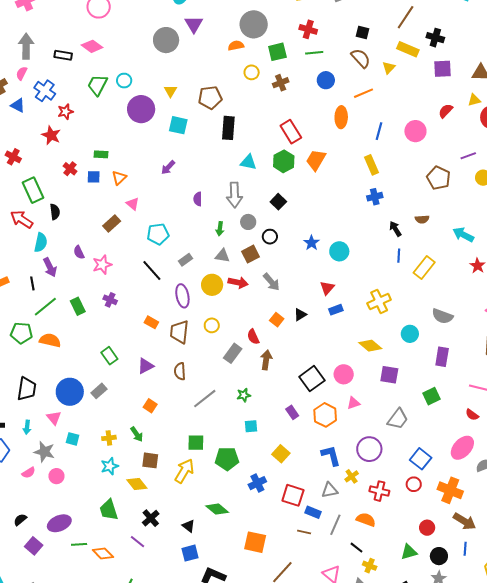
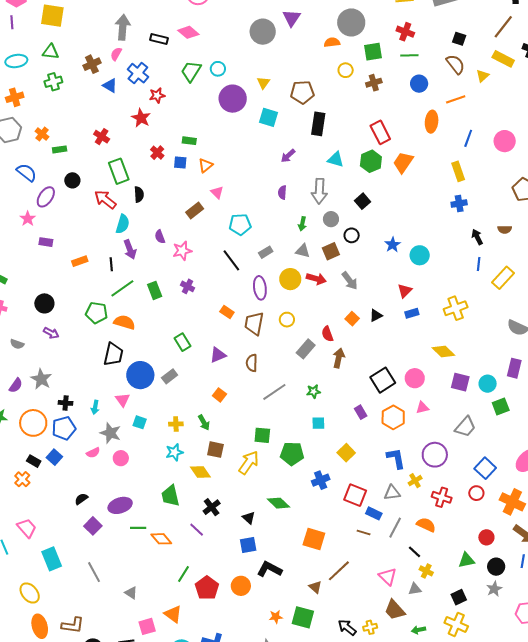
purple arrow: (168, 167) -> (288, 156), moved
cyan circle: (410, 334) -> (488, 384), moved
black trapezoid: (27, 389) -> (113, 354), moved

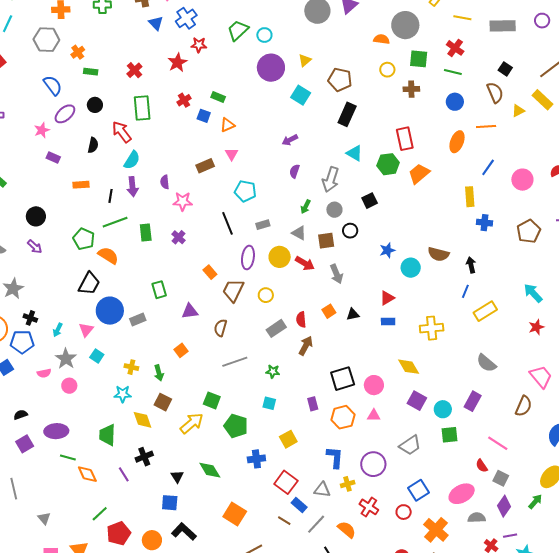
purple arrow: (288, 156) -> (290, 140), moved
black semicircle: (139, 194) -> (93, 145), moved
blue cross: (459, 203) -> (484, 223), moved
brown semicircle: (505, 229) -> (438, 254), moved, size x1.5

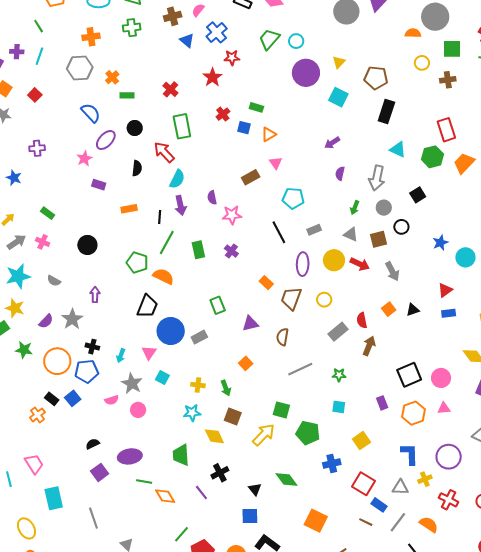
green line: (115, 222) -> (167, 243), turned -35
purple arrow: (35, 247) -> (95, 295), moved, turned -126

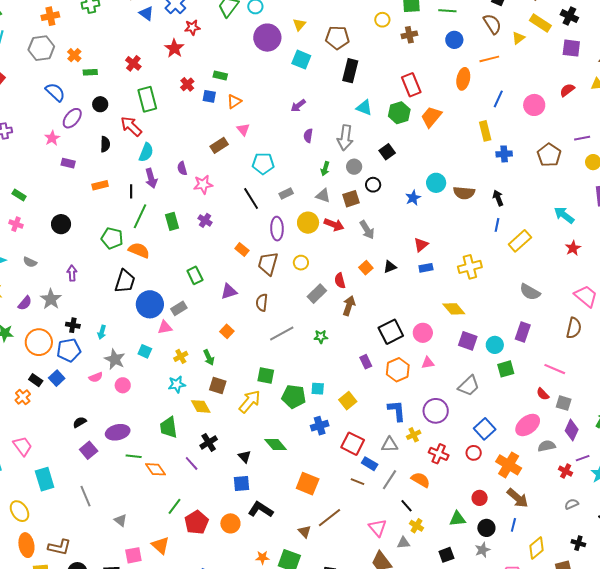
cyan circle: (465, 257) -> (436, 183), moved
pink triangle: (149, 353) -> (165, 327), moved, turned 49
yellow cross: (198, 385) -> (181, 356), turned -32
cyan square: (339, 407) -> (318, 389), moved

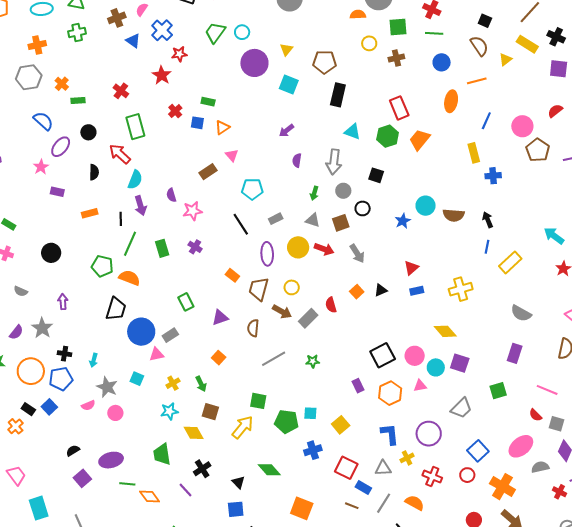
black square: (387, 152) -> (376, 175), turned -35
brown pentagon: (549, 155) -> (538, 150), moved
brown arrow: (349, 306) -> (282, 312), moved, turned 102
cyan circle: (495, 345) -> (436, 367), moved

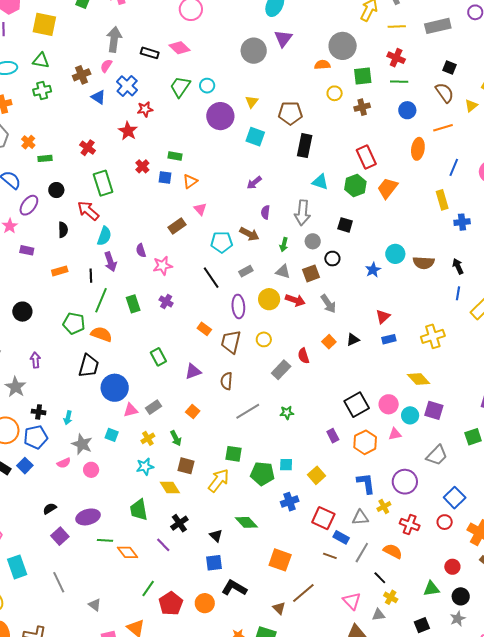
brown arrow: (282, 312) -> (249, 234), moved
gray rectangle: (170, 335) -> (154, 407), moved

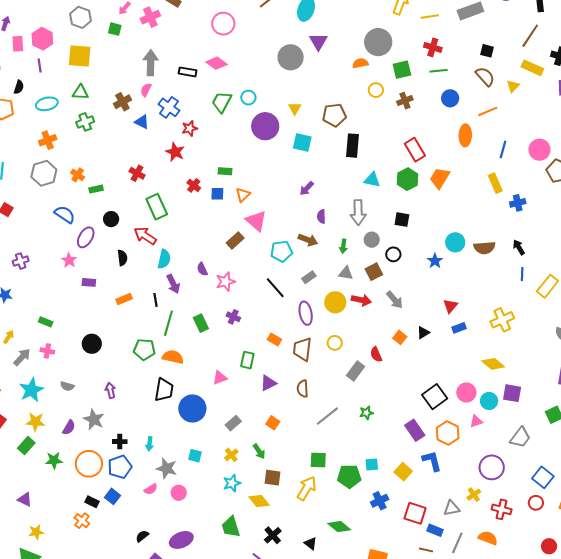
pink triangle: (200, 209) -> (256, 221), size x1.6
green rectangle: (158, 357) -> (247, 360), moved, turned 48
pink triangle: (131, 410) -> (220, 378), moved
purple rectangle: (333, 436) -> (415, 430), size x1.5
blue L-shape: (366, 483) -> (432, 461), moved

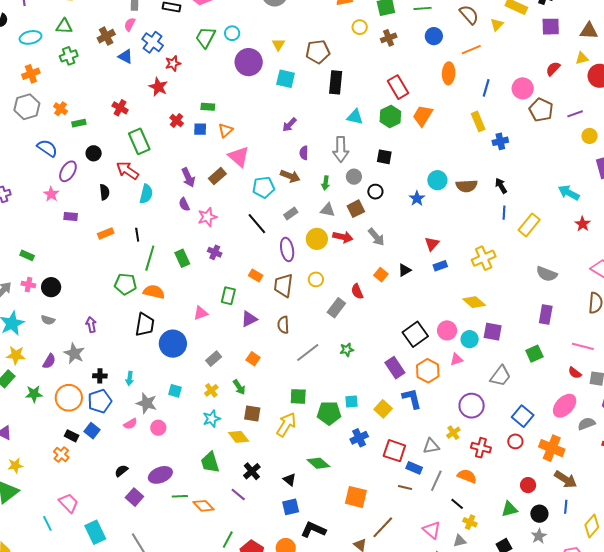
purple arrow: (173, 284) -> (188, 177), moved
black circle: (92, 344) -> (51, 287), moved

